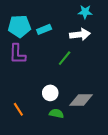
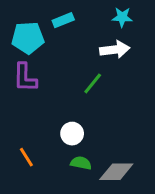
cyan rectangle: (44, 29) -> (63, 20), moved
gray diamond: (81, 100) -> (116, 172), moved

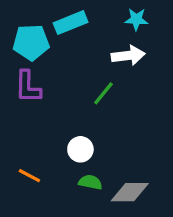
cyan rectangle: (63, 20) -> (71, 23), size x1.4
orange line: (26, 157) -> (29, 176), turned -30

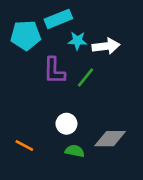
cyan star: (136, 19) -> (77, 41), moved
purple L-shape: (28, 87) -> (54, 71), moved
gray diamond: (130, 192) -> (110, 139), moved

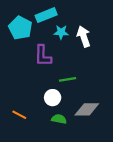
cyan pentagon: (26, 35) -> (20, 28), turned 30
white arrow: (106, 46) -> (84, 36), turned -102
green line: (86, 77) -> (68, 79), moved, turned 42

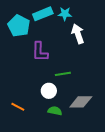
cyan star: (61, 32) -> (65, 14), moved

